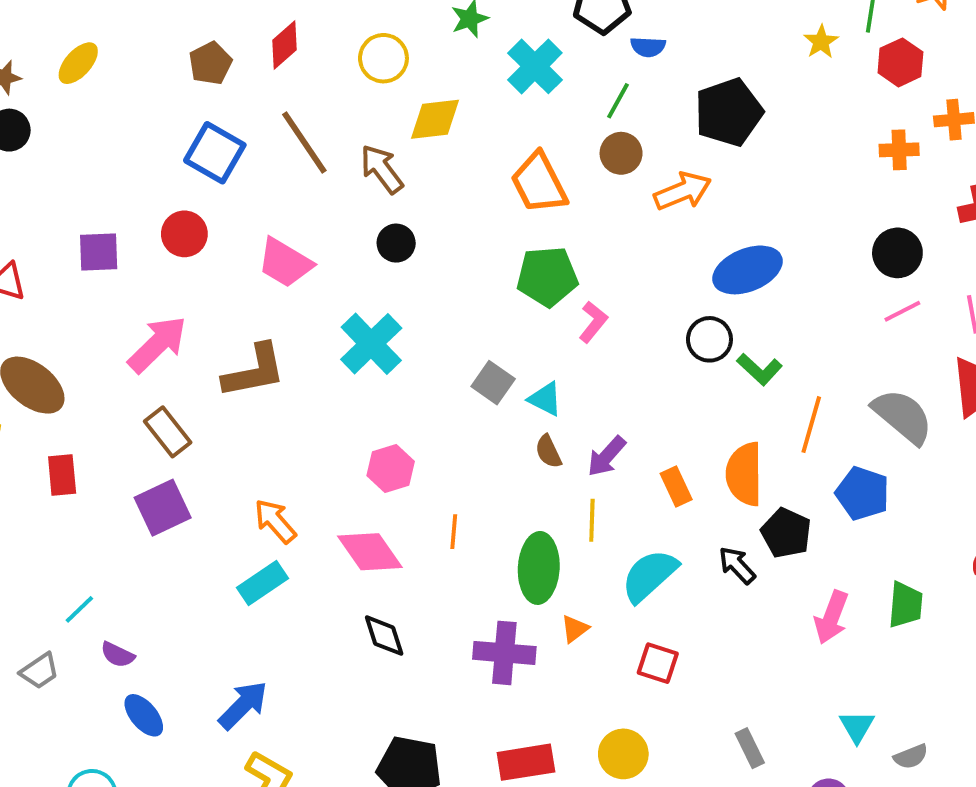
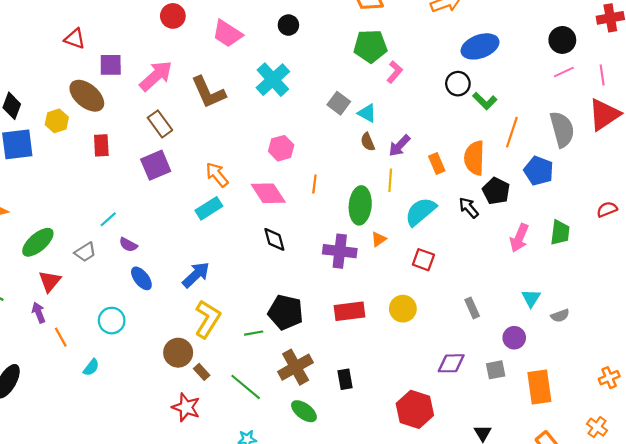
purple square: (99, 252) -> (111, 65), moved
brown L-shape: (254, 371) -> (208, 92), turned 75
gray semicircle: (903, 416) -> (562, 129), turned 33

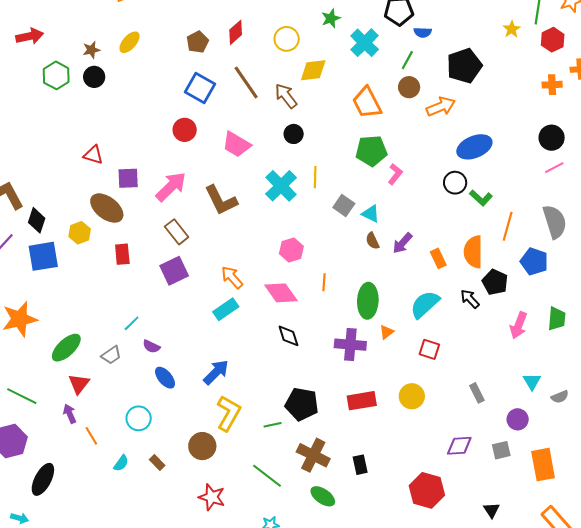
yellow line: (390, 180) -> (315, 177), moved
brown cross: (296, 367) -> (313, 455), turned -32
brown rectangle: (202, 372) -> (157, 463), moved

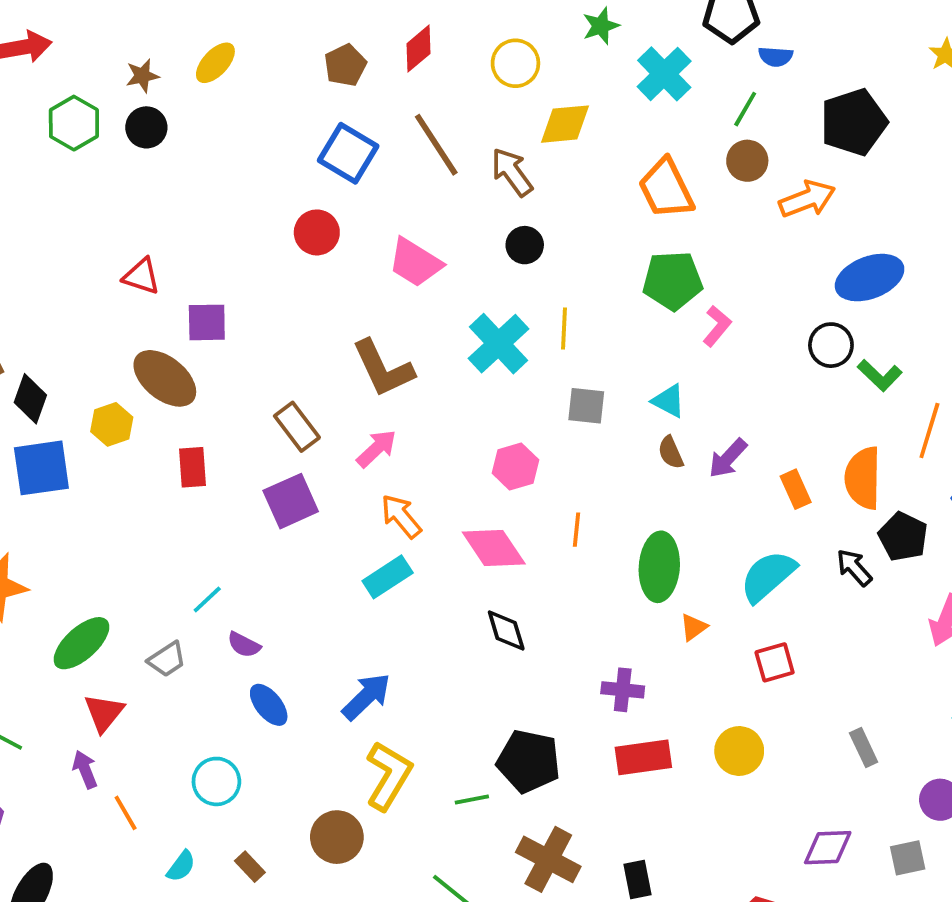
pink arrow: (171, 187) -> (377, 448), moved, size x0.7
gray square: (344, 206) -> (586, 406), moved, turned -30
purple cross: (350, 345) -> (623, 690), moved, size x0.7
red square: (429, 349) -> (775, 662), turned -35

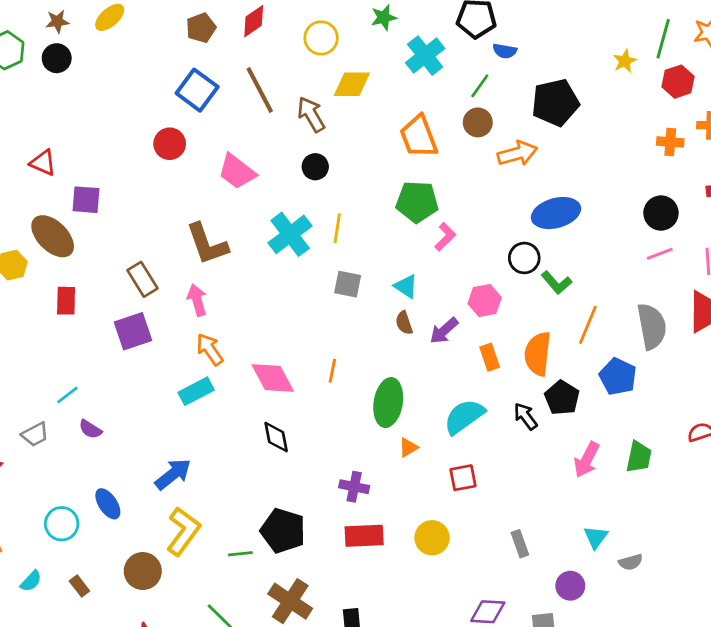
pink arrow: (377, 448) -> (197, 300), turned -68
pink hexagon: (515, 466) -> (485, 301), moved
blue ellipse: (269, 705) -> (108, 504), moved

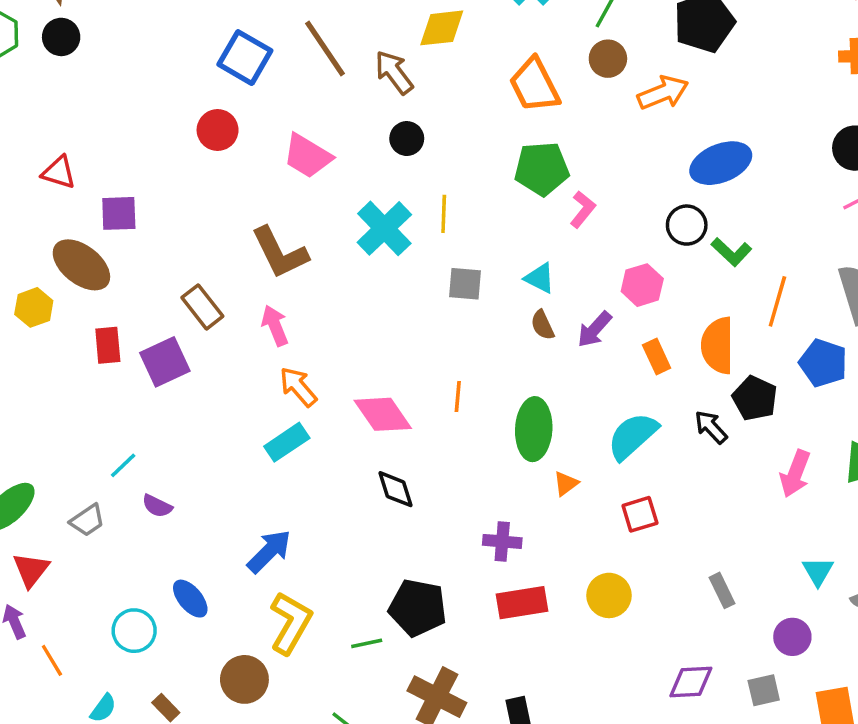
purple square: (133, 331) -> (165, 362), moved

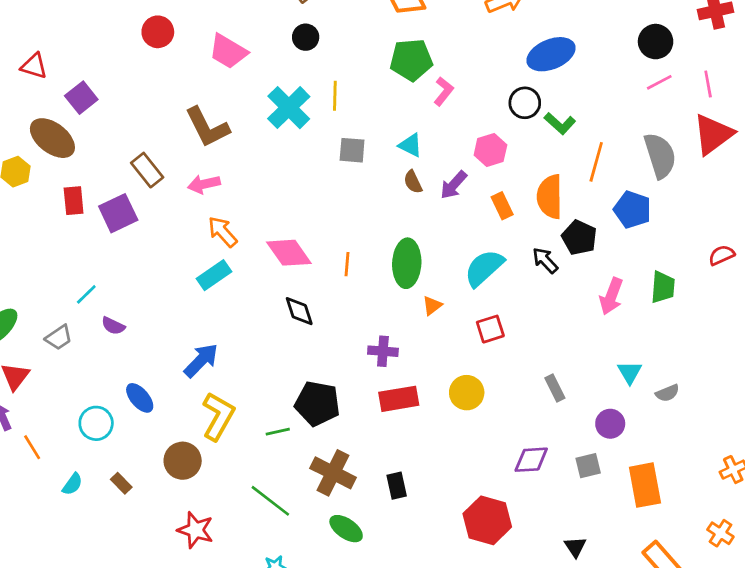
purple square: (119, 213) -> (81, 98), turned -36
pink arrow: (275, 326) -> (204, 184), turned -80
orange line: (458, 397) -> (347, 264), moved

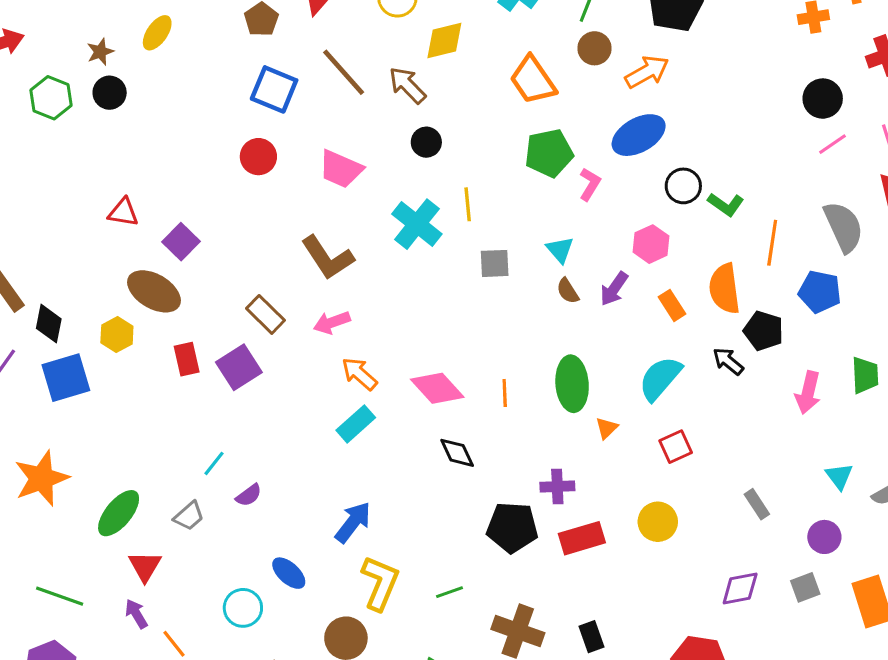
blue ellipse: (551, 54) -> (639, 135), moved
cyan triangle: (410, 145) -> (560, 250), turned 30
purple semicircle: (113, 326) -> (249, 495), turned -55
black pentagon: (317, 404) -> (512, 527), moved

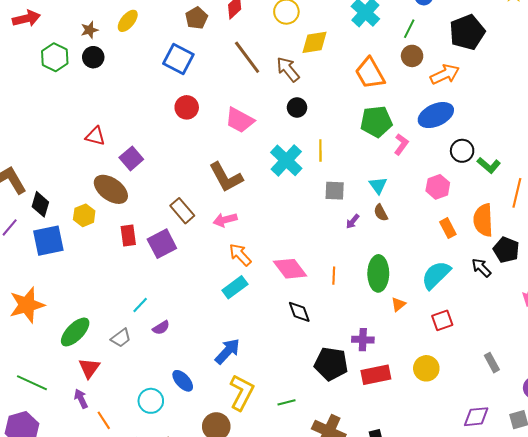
blue square: (274, 89) -> (178, 59), moved
purple arrow: (614, 289) -> (353, 221), moved, size x0.7

